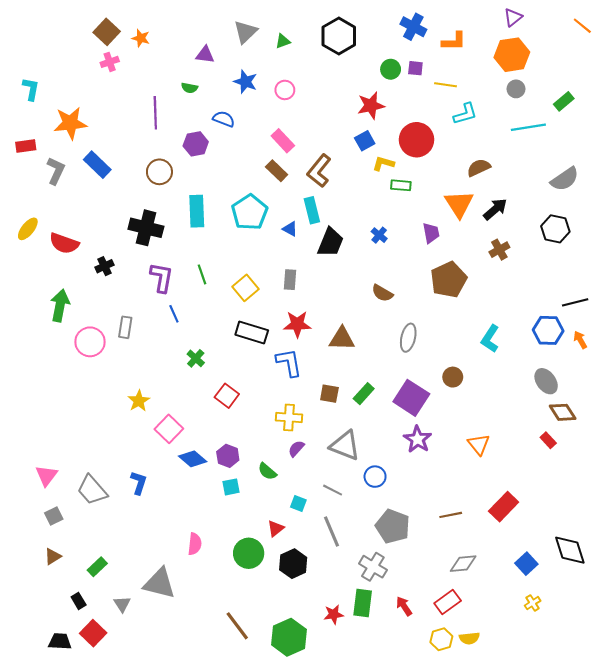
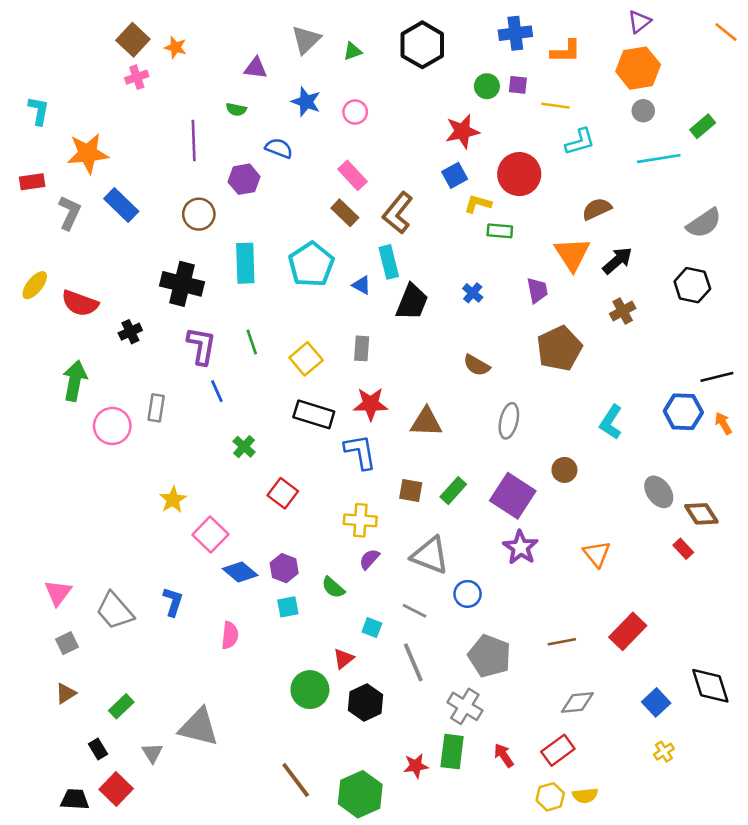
blue cross: (413, 27) -> (515, 33), turned -35
gray ellipse: (546, 381) -> (659, 492), moved
pink semicircle: (195, 544) -> (230, 635), moved

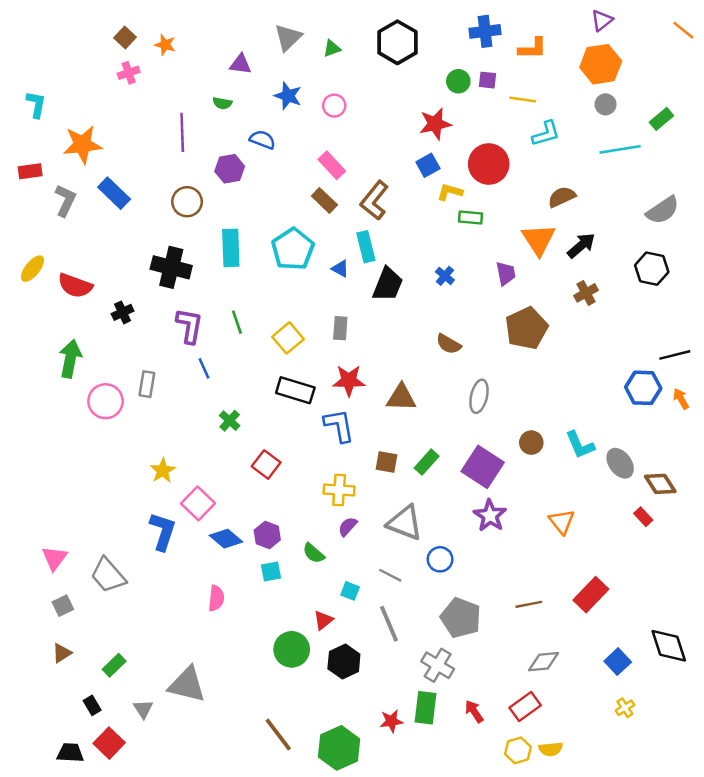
brown square: (133, 40) -> (125, 37), size x0.7
cyan L-shape: (611, 422) -> (580, 445), moved, turned -56
blue L-shape: (173, 602) -> (163, 531), moved, size x1.4

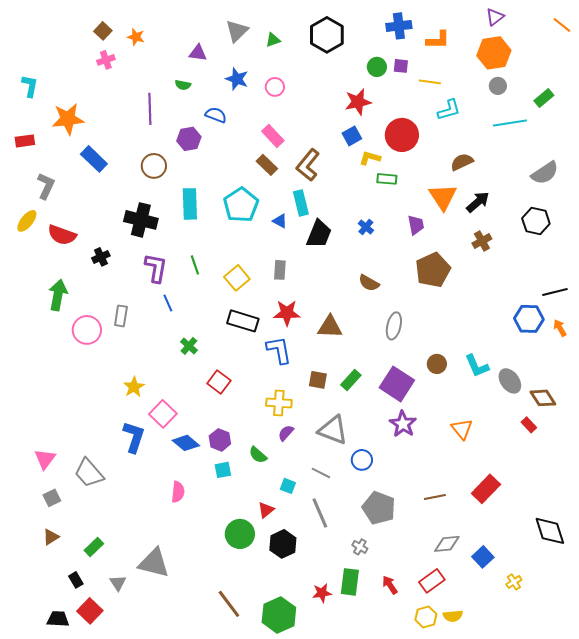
gray L-shape: (65, 200) -> (46, 186), moved
blue square: (618, 662) -> (483, 557), moved
gray cross: (438, 665) -> (360, 547), size x0.6

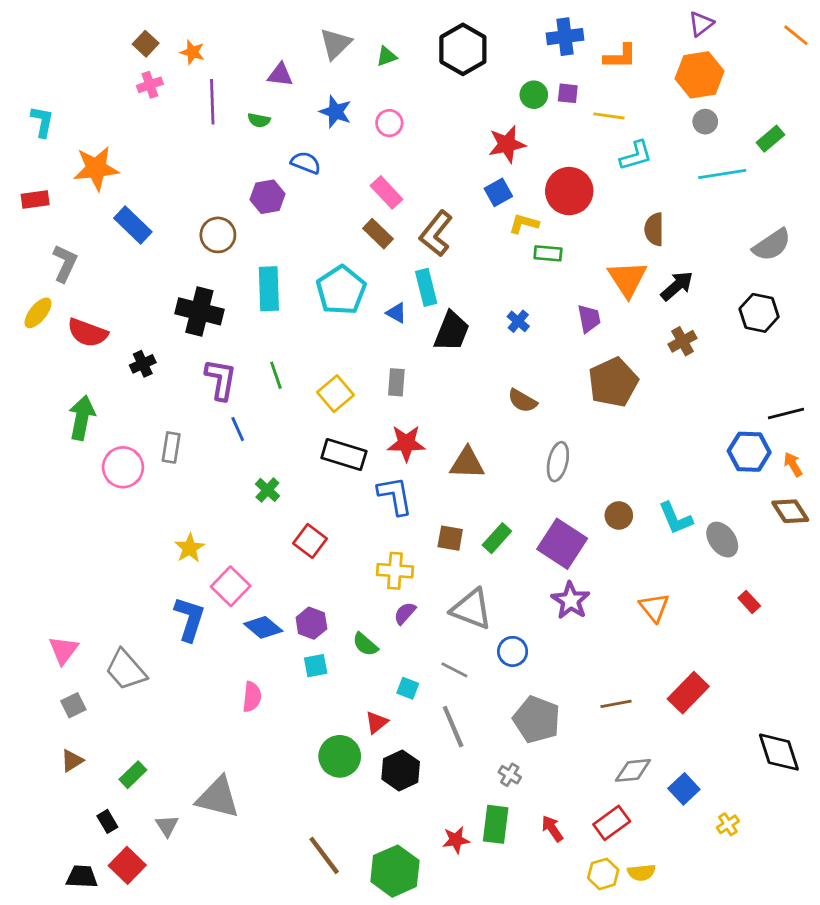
purple line: (150, 109) -> (212, 102), moved
brown semicircle: (462, 162) -> (654, 229), turned -65
brown diamond: (543, 398) -> (790, 511), moved

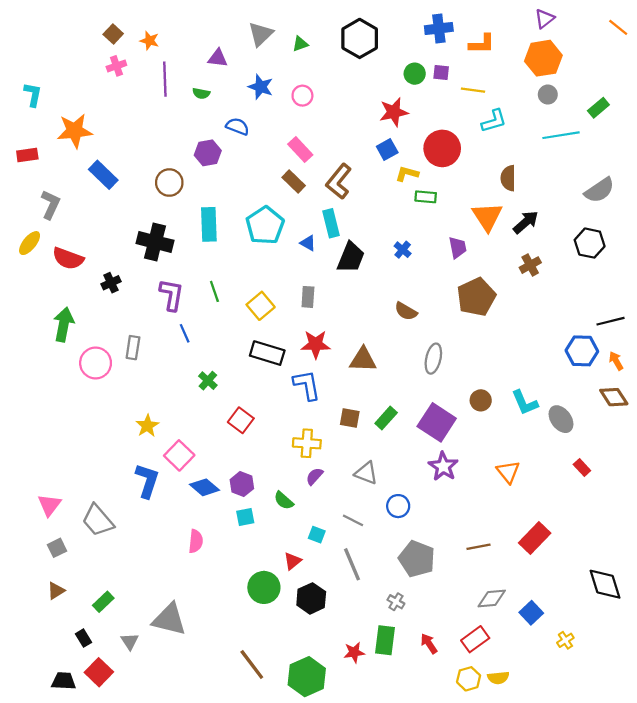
gray triangle: (471, 609) -> (366, 473), size x0.7

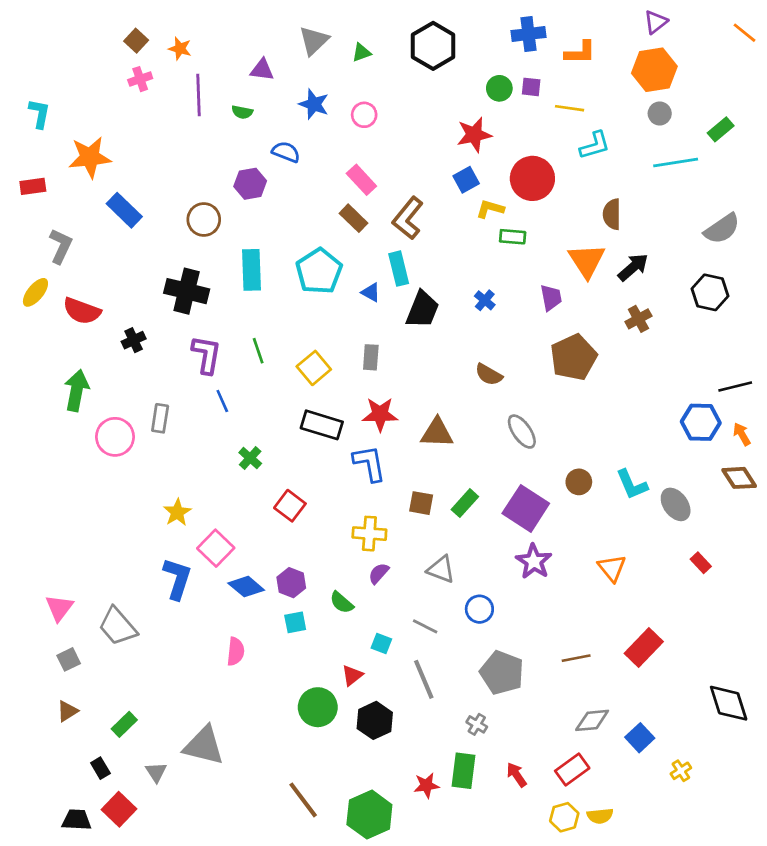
gray ellipse: (433, 359) -> (522, 432), turned -48

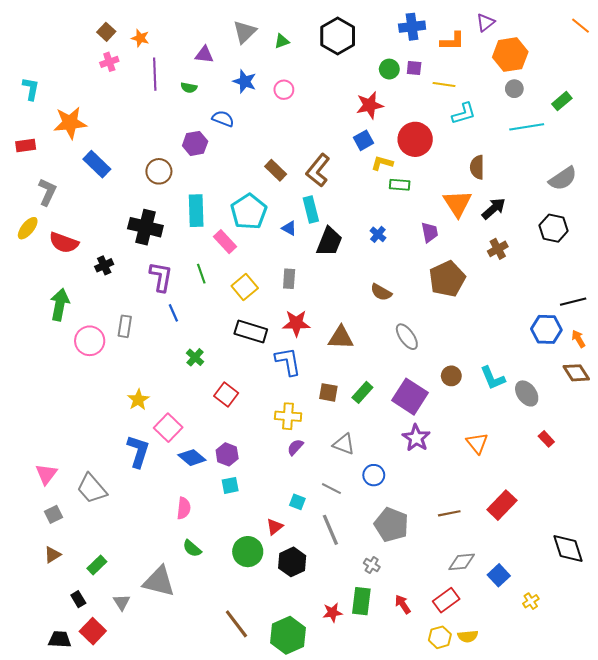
purple triangle: (656, 22) -> (485, 23), moved
pink rectangle: (361, 180) -> (225, 242), moved
green semicircle: (342, 602) -> (192, 548), moved

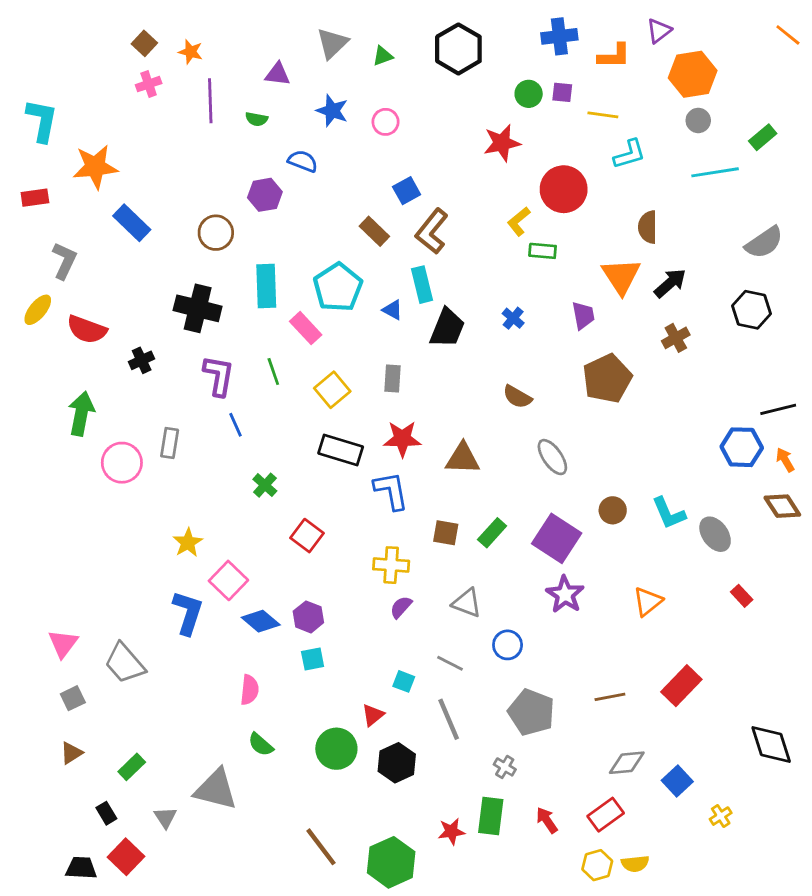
cyan L-shape: (31, 89) -> (42, 120), size x1.4
blue square: (363, 140) -> (407, 191), moved
yellow L-shape: (382, 163) -> (519, 221), turned -55
orange triangle: (477, 443) -> (648, 601), turned 30

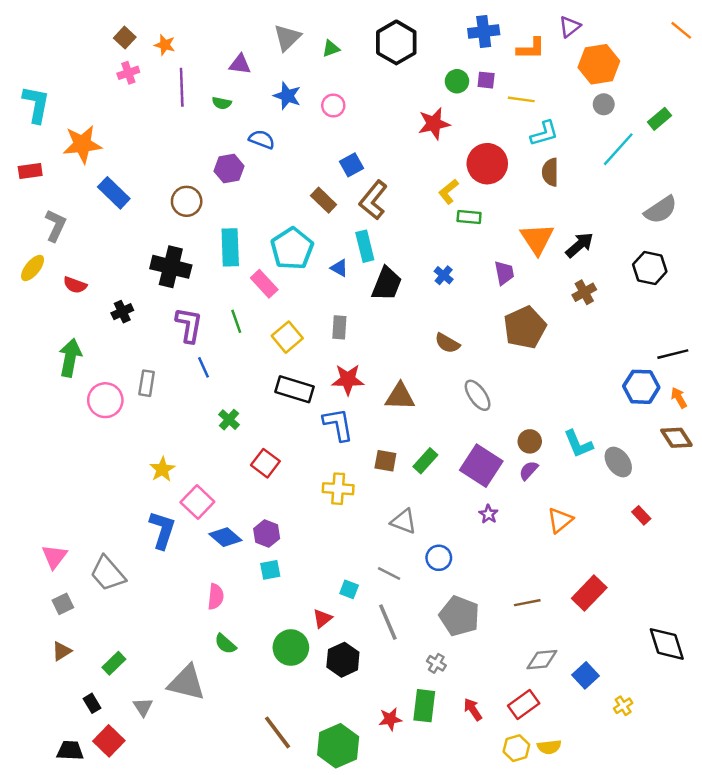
cyan line: (715, 172) -> (618, 149), turned -39
brown semicircle: (648, 227) -> (550, 172), moved
red semicircle: (87, 329) -> (75, 285), size x0.7
purple star: (565, 594) -> (488, 514), size x0.6
purple semicircle: (401, 607) -> (529, 470), moved

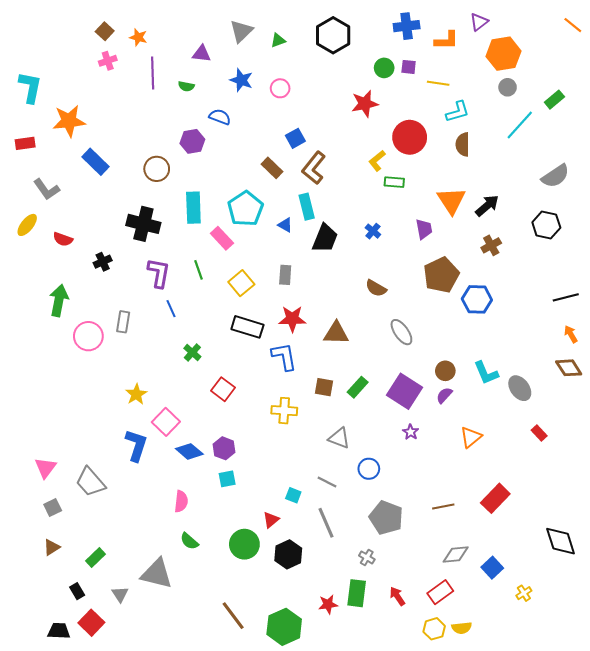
gray L-shape: (56, 226) -> (47, 189), turned 120
blue hexagon: (641, 387) -> (477, 299), moved

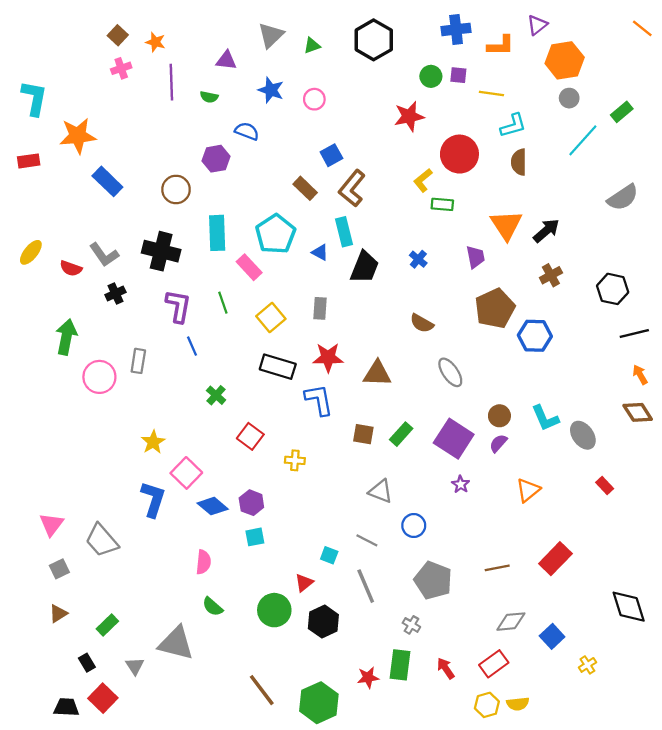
gray L-shape: (47, 189) -> (104, 255), moved
black hexagon: (546, 225) -> (613, 289), moved
yellow cross: (284, 411) -> (295, 460), moved, size x0.7

